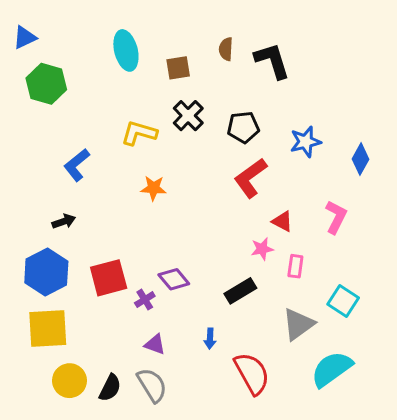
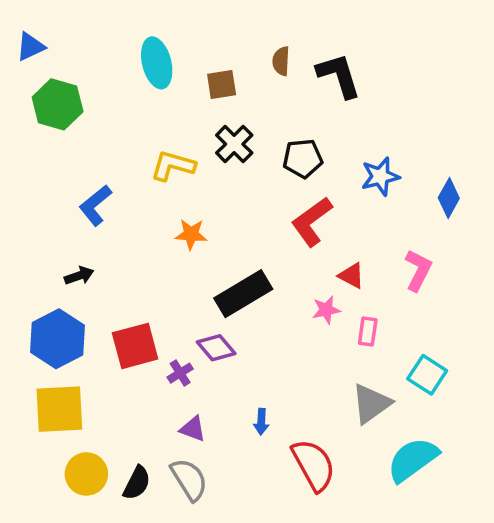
black rectangle: (240, 291) -> (243, 294), moved, size x1.4

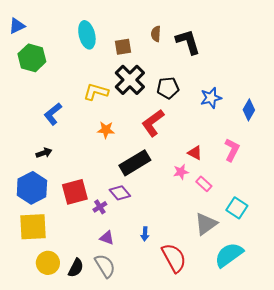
black cross: (234, 144) -> (130, 80), size x1.4
red L-shape: (312, 222) -> (153, 123), moved
pink rectangle: (368, 332) -> (204, 184), turned -56

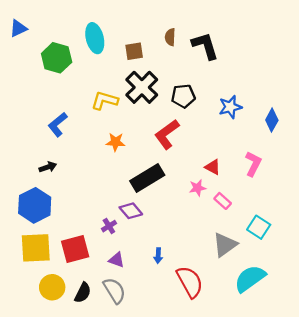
green hexagon: (32, 58) -> (57, 58), moved
red square: (75, 192) -> (75, 249), moved

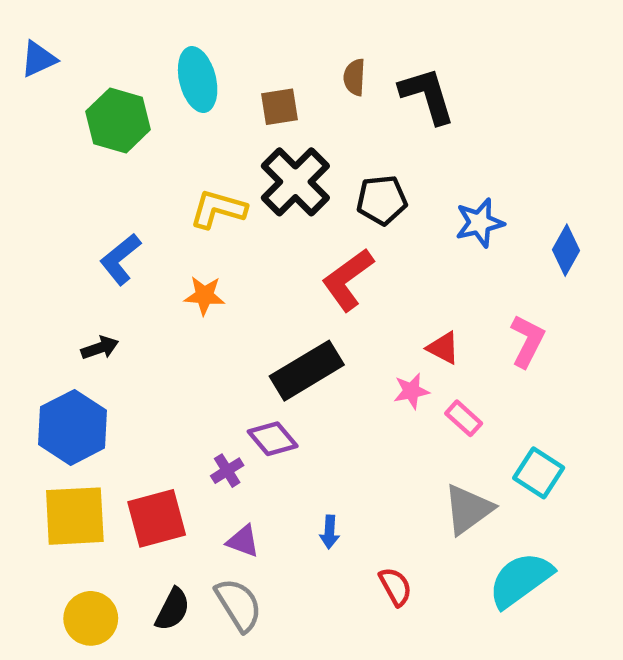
orange star: (116, 142) -> (204, 296), moved
red semicircle: (190, 282) -> (395, 587), size x0.6
yellow circle: (52, 287) -> (91, 618), moved

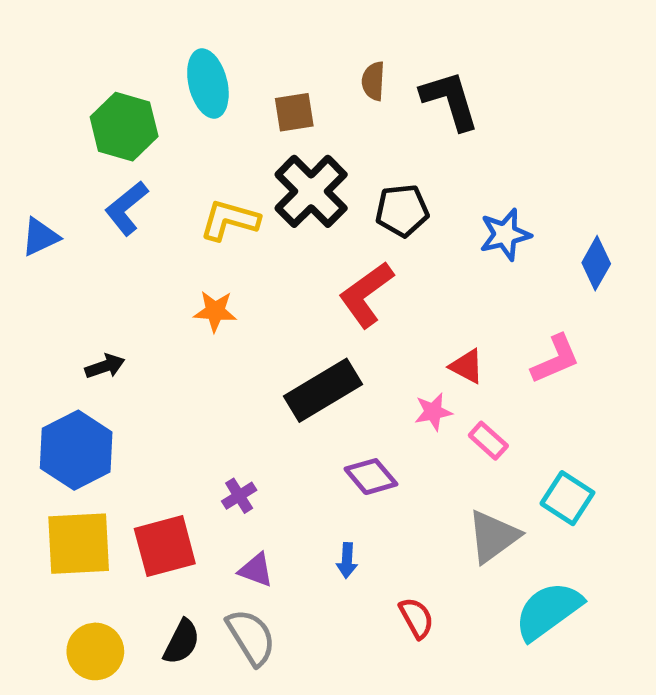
blue triangle: (38, 59) -> (40, 237), moved
blue L-shape: (120, 259) -> (126, 208), moved
pink L-shape: (527, 341) -> (555, 359), turned 40
purple diamond: (273, 439) -> (371, 477), moved

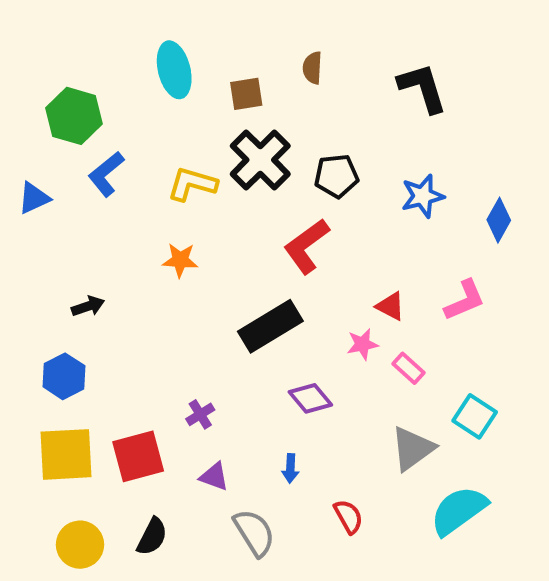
black L-shape: (450, 100) -> (423, 88), moved
green hexagon: (124, 127) -> (74, 116), moved
blue hexagon: (76, 450) -> (64, 376), size x0.7
gray semicircle: (251, 637) -> (254, 533), moved

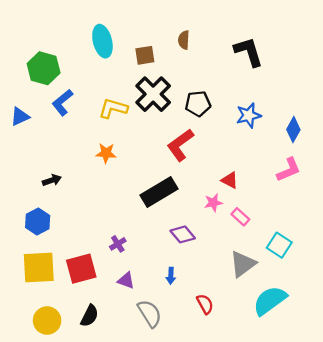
pink L-shape: (465, 300) -> (289, 170), moved

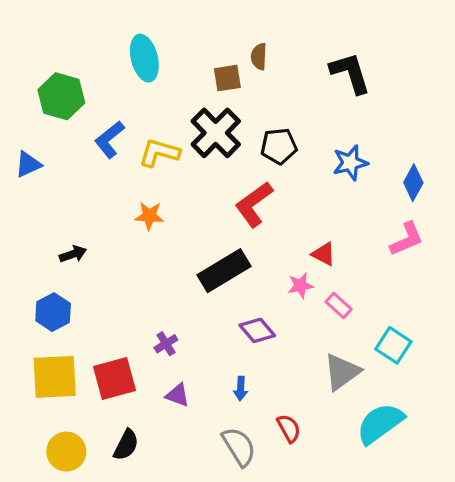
brown square: (145, 55) -> (227, 78), moved
blue L-shape: (62, 102) -> (109, 139), moved
gray semicircle: (150, 313) -> (239, 447), moved

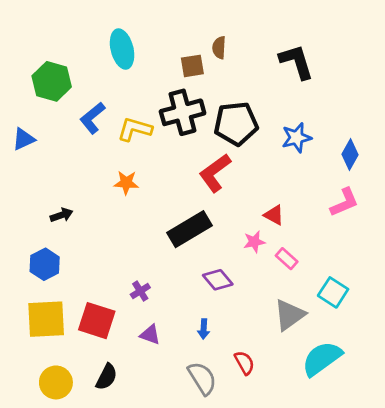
black cross: (216, 133) -> (183, 112), turned 30
black pentagon: (279, 146) -> (236, 124), size x1.4
red square: (114, 379) -> (97, 321), turned 33

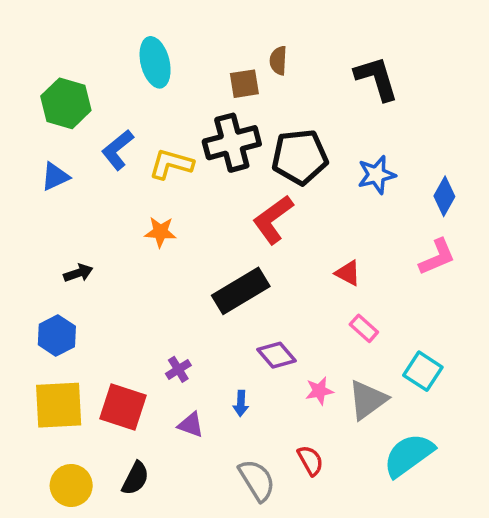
blue triangle: (24, 139) -> (55, 177), moved
pink star: (254, 242) -> (319, 391), moved
blue arrow: (204, 329) -> (241, 403), moved

